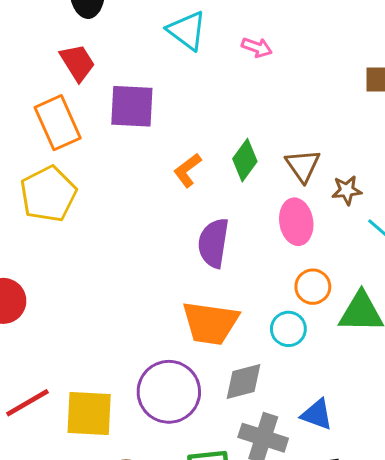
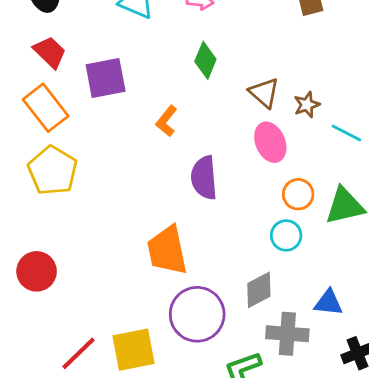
green diamond: (245, 160) -> (205, 60), moved
orange trapezoid: (210, 323) -> (167, 250), moved, turned 84

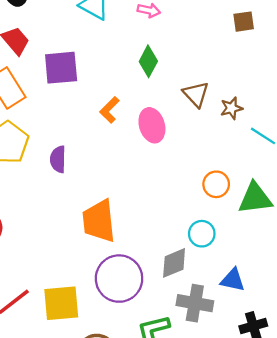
pink ellipse: (270, 142) -> (152, 125), moved
purple semicircle: (204, 178) -> (58, 159), moved, size x0.7
cyan circle: (286, 235) -> (202, 234), moved

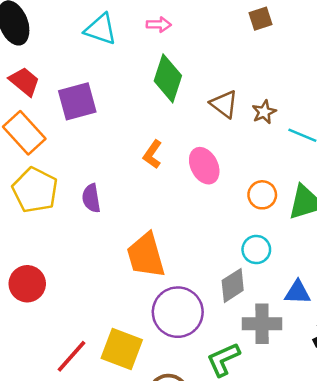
green diamond: (148, 61) -> (168, 78), size x1.4
orange L-shape: (110, 110) -> (153, 154), moved
pink ellipse: (152, 125) -> (204, 166), moved
yellow square: (61, 303) -> (122, 349), turned 36

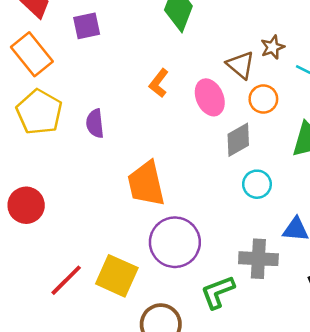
purple square: (77, 101) -> (87, 26), size x0.7
brown triangle: (224, 104) -> (241, 65), moved
orange circle: (262, 195) -> (263, 99), moved
gray diamond: (233, 285) -> (238, 140), moved

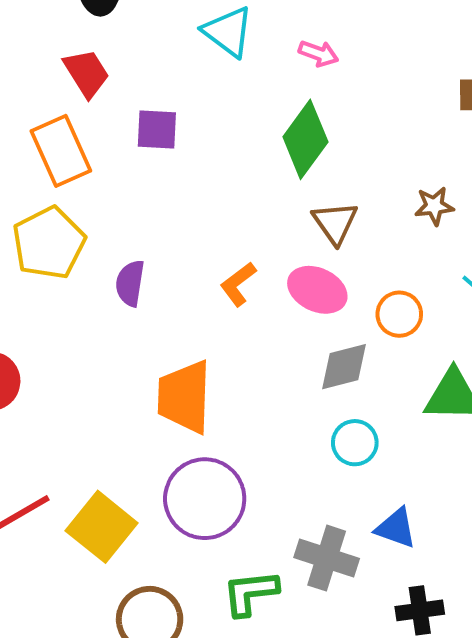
brown star: (273, 47) -> (434, 206), moved
brown triangle: (241, 65) -> (335, 223), moved
orange L-shape: (159, 83) -> (238, 284), moved
pink ellipse: (210, 97) -> (317, 290), turned -56

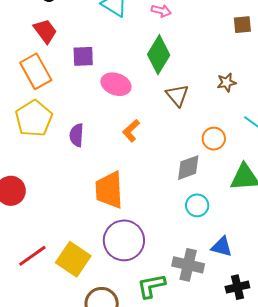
pink ellipse: (317, 290) -> (116, 84), moved

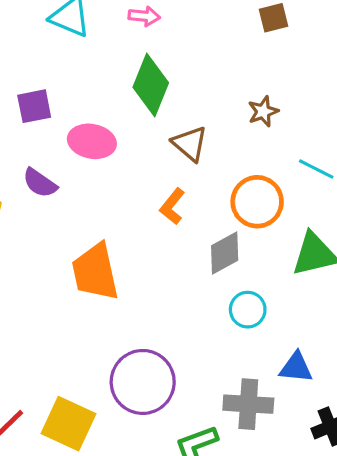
orange L-shape: (131, 131) -> (172, 206), moved
purple semicircle: (77, 135) -> (40, 183), moved, turned -50
orange circle: (214, 139) -> (257, 202), size x1.4
orange trapezoid: (109, 190) -> (95, 272), moved

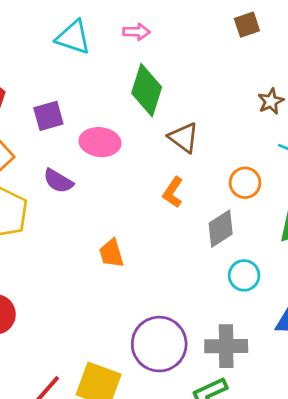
brown star: (263, 111) -> (271, 101), moved
orange circle: (257, 202) -> (245, 183), size x0.7
orange trapezoid: (95, 272) -> (111, 253), size x0.6
gray cross: (248, 404) -> (226, 346), moved

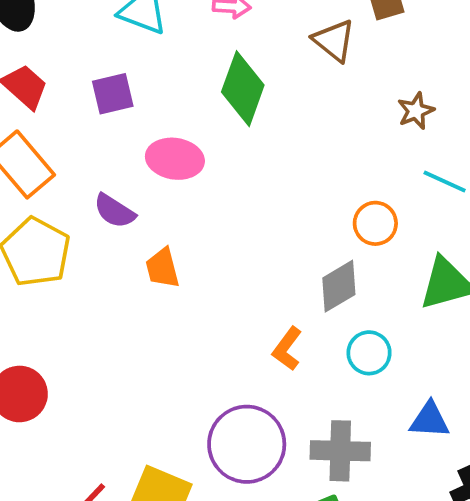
purple square: (48, 116) -> (113, 94), moved
brown triangle: (184, 138) -> (334, 40), moved
orange L-shape: (173, 192) -> (287, 349), moved
orange trapezoid: (111, 253) -> (163, 268), moved

